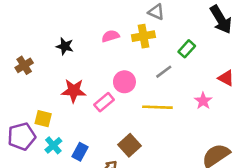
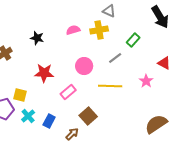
pink rectangle: (104, 102) -> (68, 92), moved

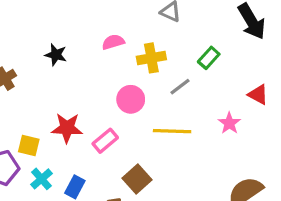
yellow cross: (99, 30) -> (151, 58), moved
red star: (44, 73) -> (67, 128), moved

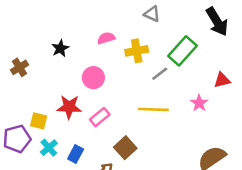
black star: (56, 55) -> (60, 48), turned 30
green rectangle: (209, 58) -> (183, 51), size x1.6
red triangle: (258, 95) -> (222, 80), turned -42
pink circle: (131, 99) -> (93, 78), moved

